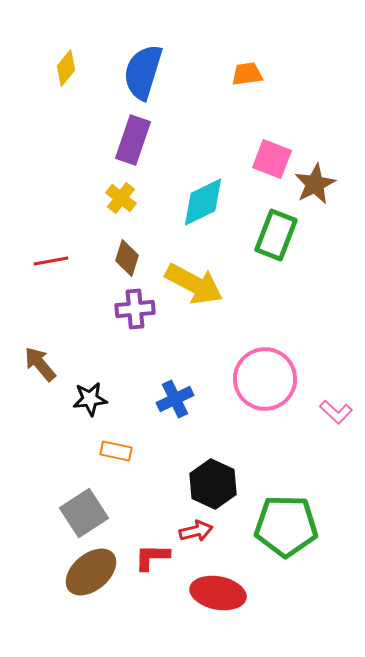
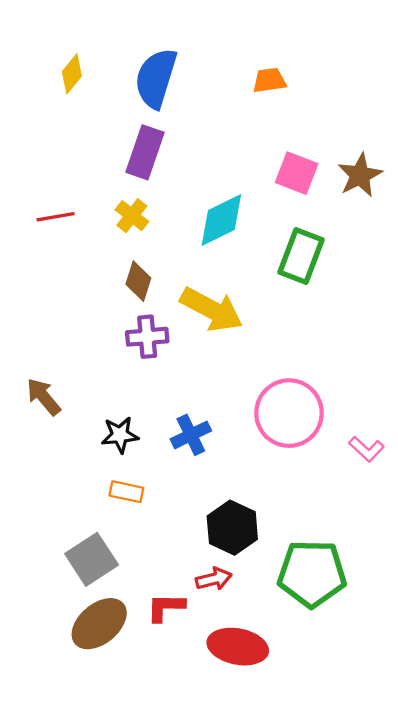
brown star: (315, 184) -> (360, 175), moved
red line: (51, 261) -> (56, 217), moved
black star: (90, 399) -> (120, 435), moved

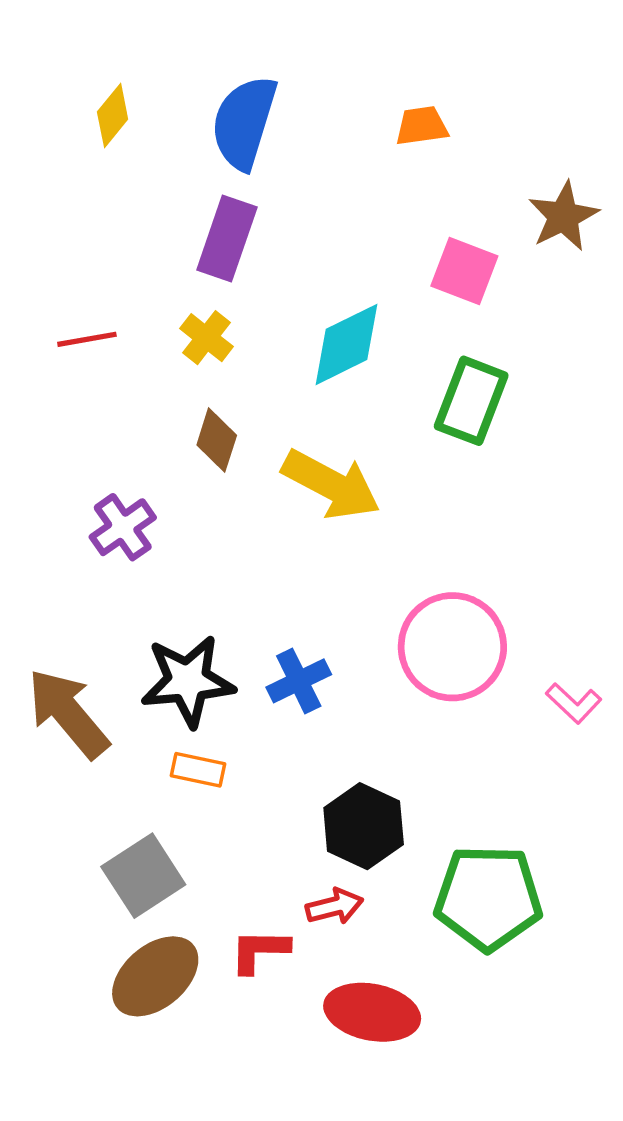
brown star: (360, 175) -> (563, 216), moved
purple cross: (147, 337) -> (123, 527), moved, turned -30
brown arrow: (44, 397) -> (68, 713), moved, size x1.5
black star: (120, 435) -> (188, 681), size x1.6

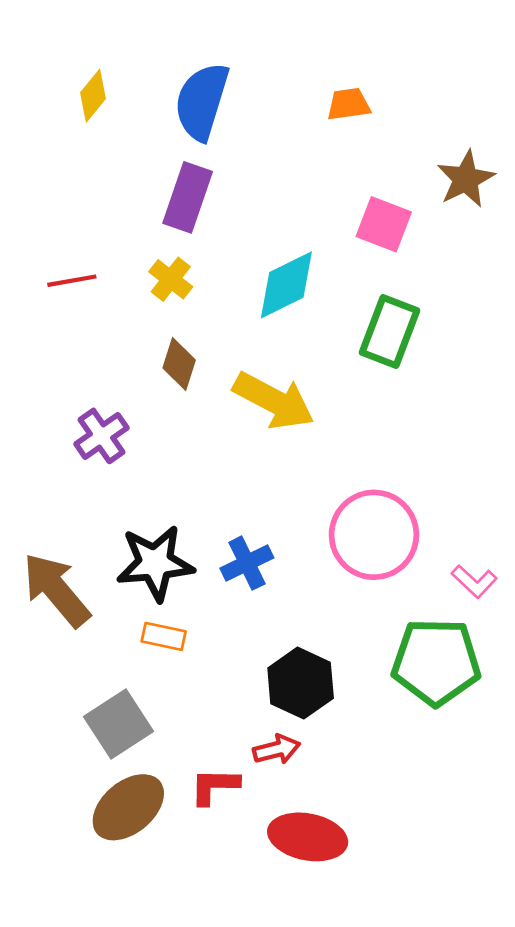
green pentagon: (488, 898) -> (436, 662), moved

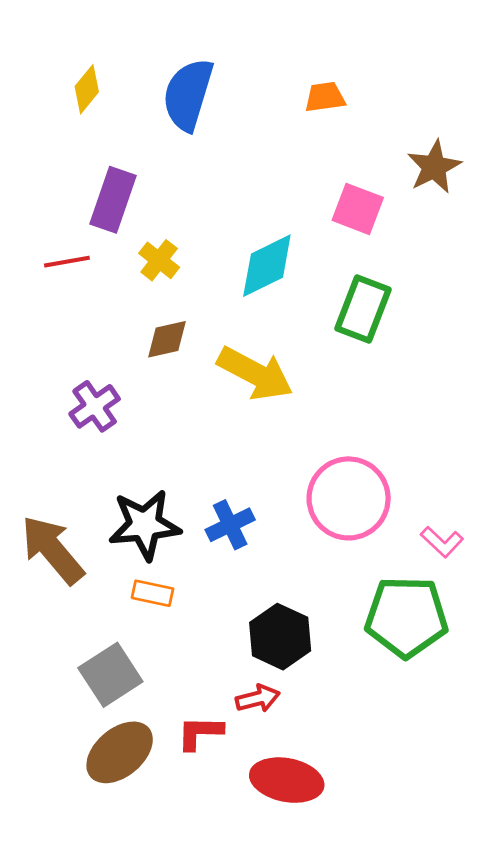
purple rectangle: (188, 197) -> (113, 200), moved
brown diamond: (179, 364) -> (167, 339), turned 60

